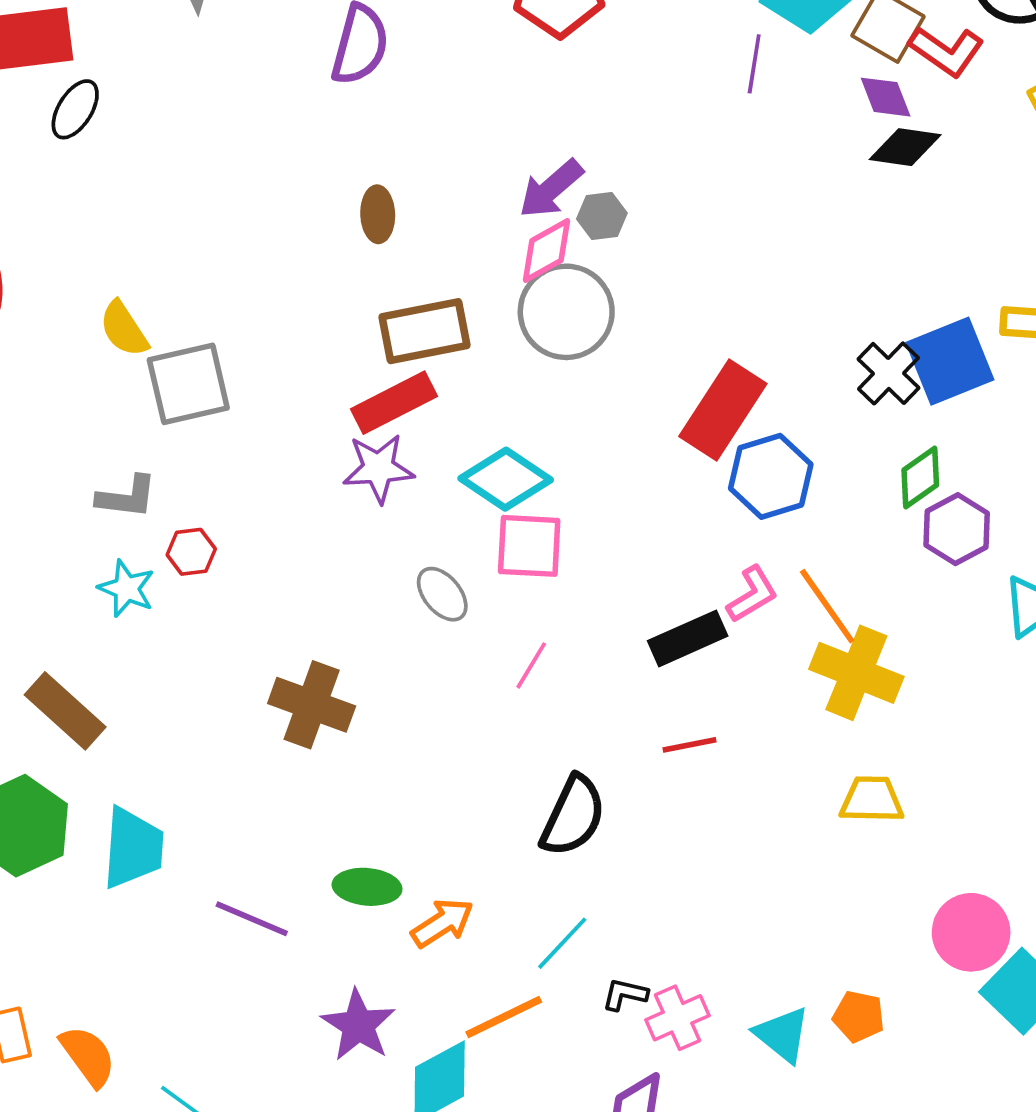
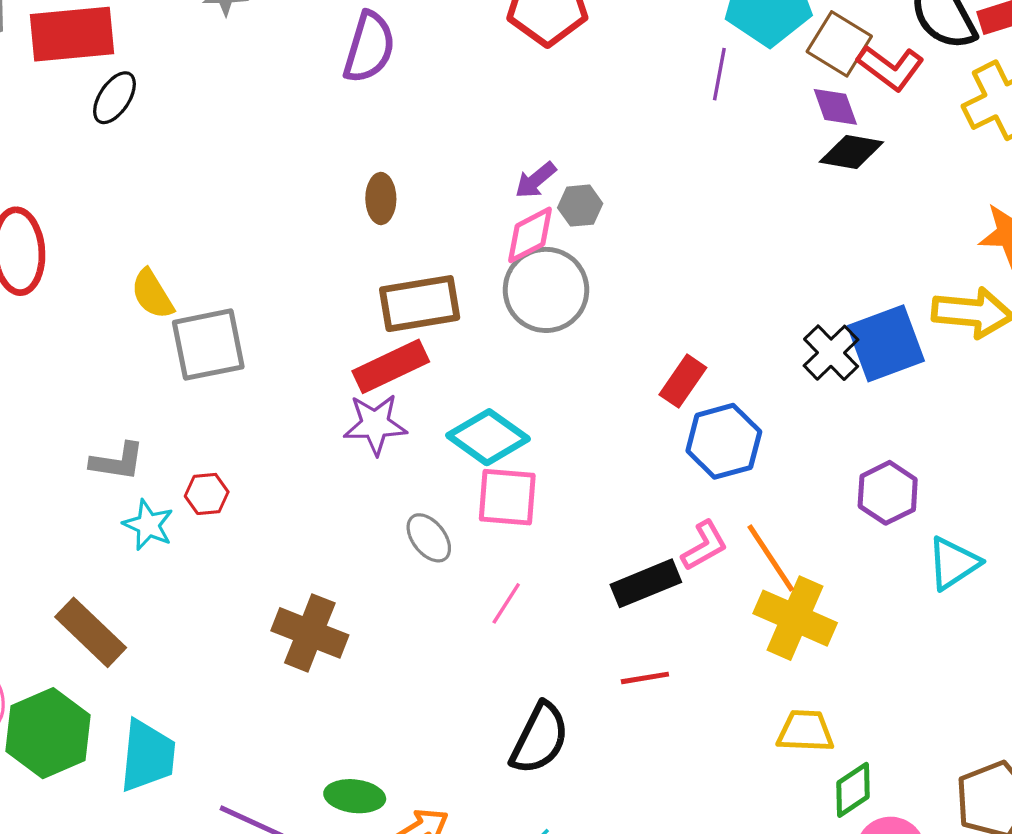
purple arrow: (551, 189) -> (536, 180), size x0.7
red rectangle: (723, 410) -> (683, 381), size x0.6
green diamond: (920, 477) -> (853, 790), moved
gray L-shape: (127, 497) -> (117, 461), moved

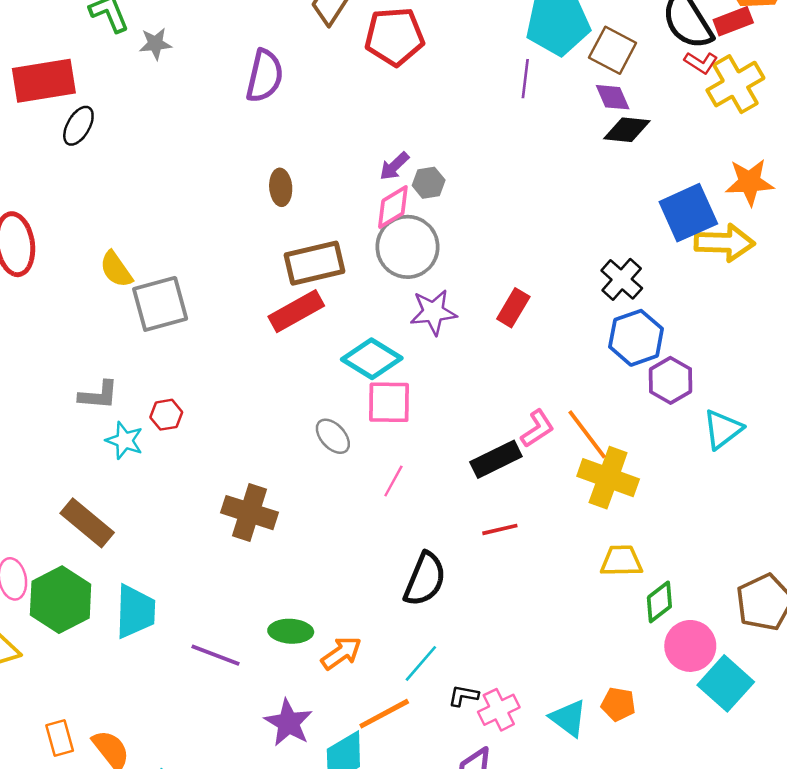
red L-shape: (890, 68) -> (701, 63), moved, size x0.7
blue square: (886, 343) -> (688, 213), moved
purple star: (375, 424) -> (433, 312), moved
blue hexagon: (724, 441) -> (636, 338), moved

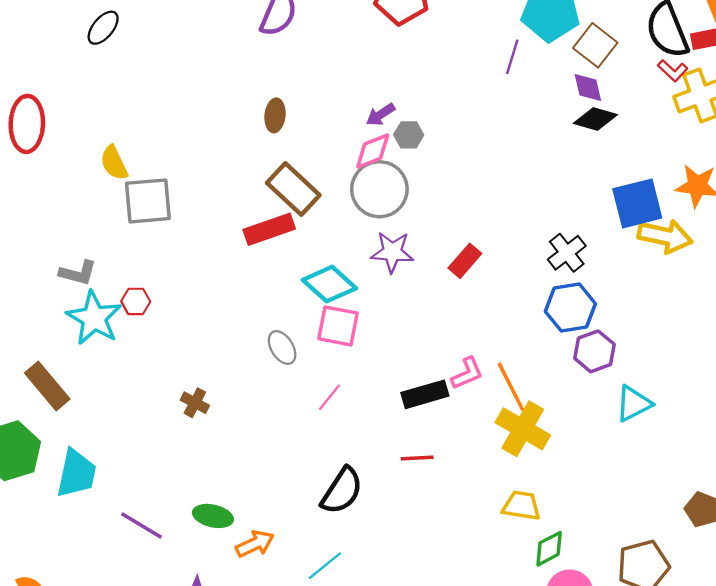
brown rectangle: (315, 263) -> (293, 189), turned 46
cyan star: (124, 441) -> (94, 318), size x1.6
brown cross: (249, 513) -> (195, 403), size x0.6

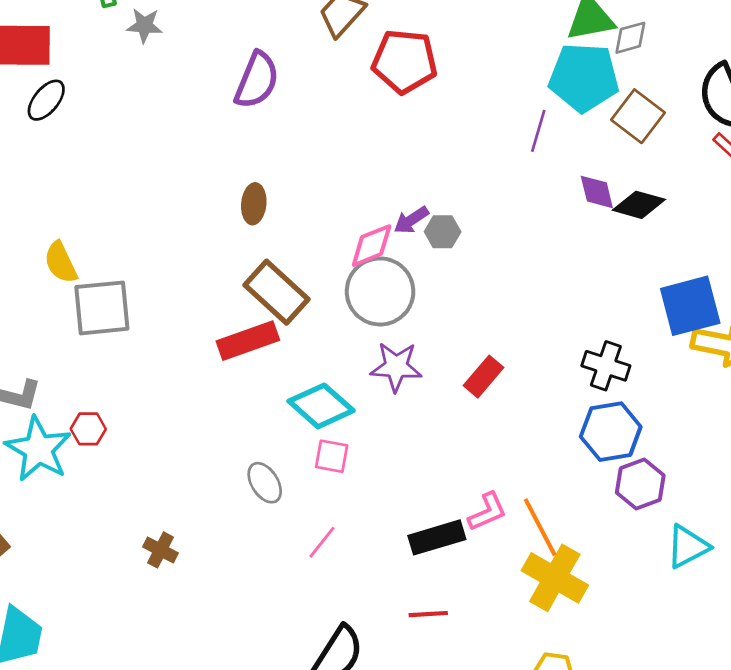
purple diamond: (588, 88) -> (597, 192), moved
purple arrow: (381, 115) -> (411, 220), moved
gray hexagon: (409, 135) -> (443, 232), moved
black cross: (567, 253) -> (606, 366), turned -33
pink square: (338, 326) -> (332, 456), size x0.7

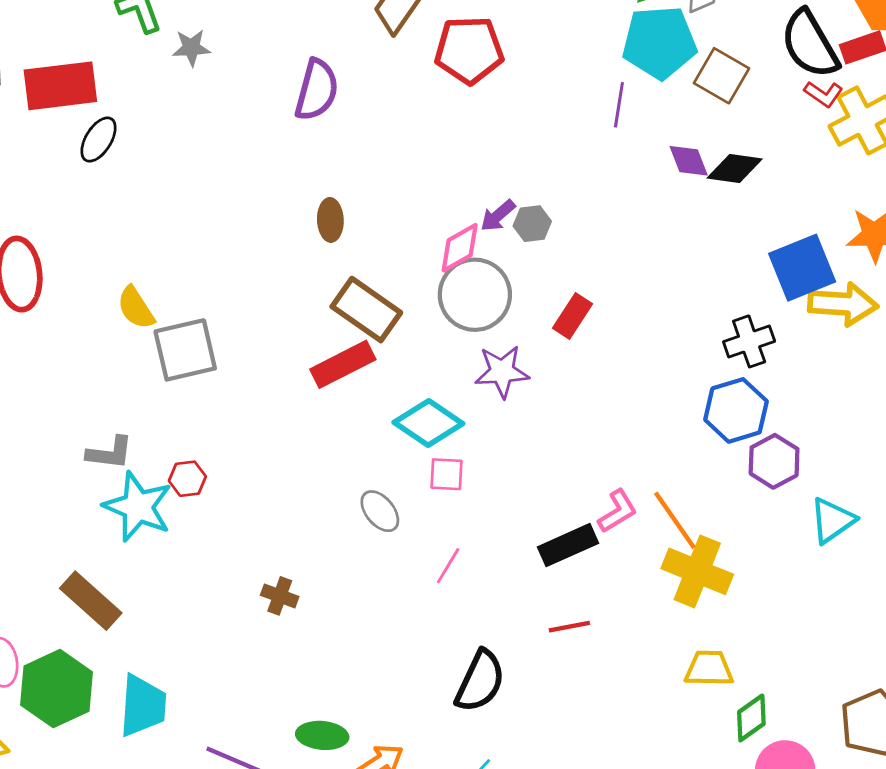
black cross: (606, 366) -> (749, 341), moved, turned -30
red rectangle: (484, 377) -> (573, 316), moved

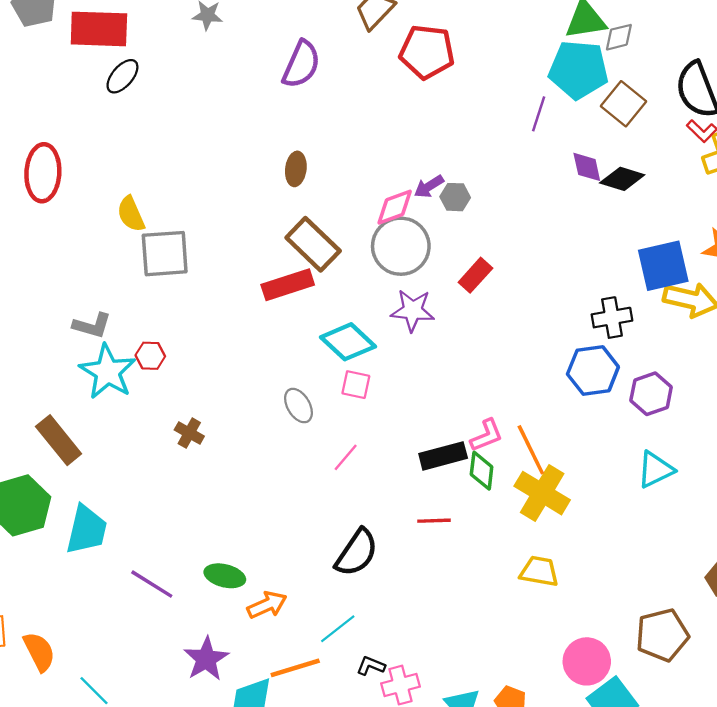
purple hexagon: (774, 461) -> (651, 394), moved
brown cross: (280, 596) -> (189, 433), moved
green diamond: (751, 718) -> (482, 471), moved, turned -57

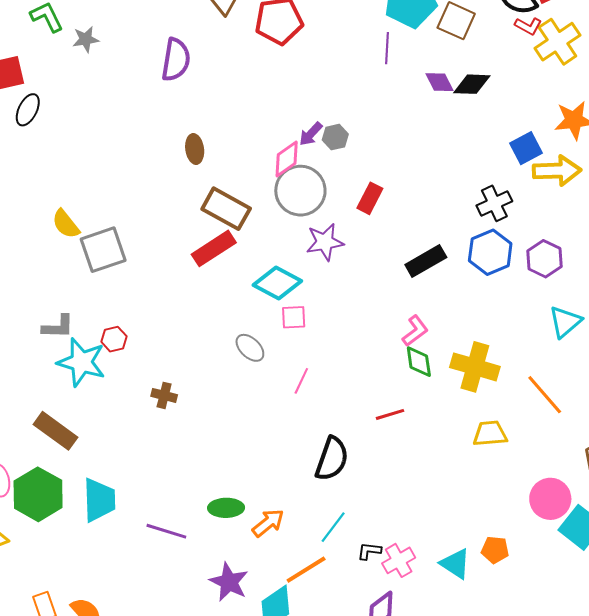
blue square: (663, 266) -> (526, 148), size x0.7
orange line: (531, 450) -> (545, 395), moved
black rectangle: (443, 456) -> (426, 261), moved

